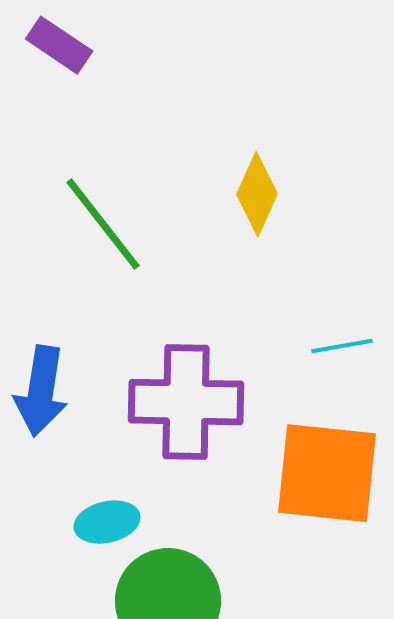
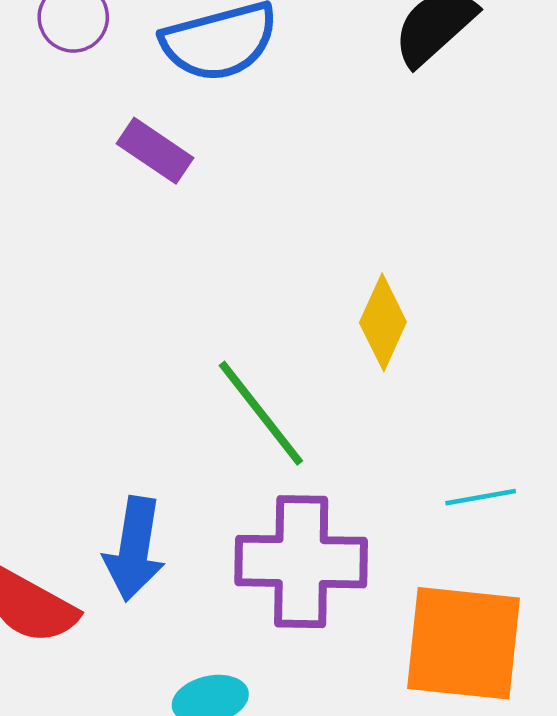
green line: (103, 224) -> (261, 413), moved

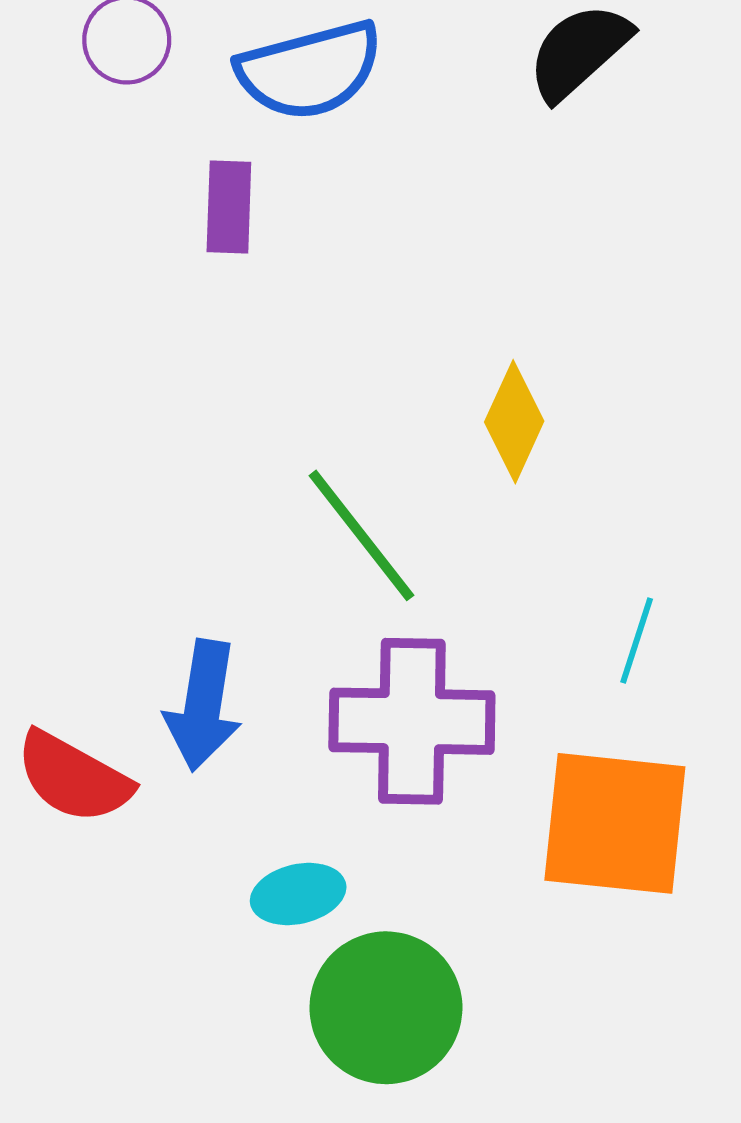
purple rectangle: (155, 151) -> (229, 207), turned 58
cyan line: (481, 497) -> (637, 641), turned -62

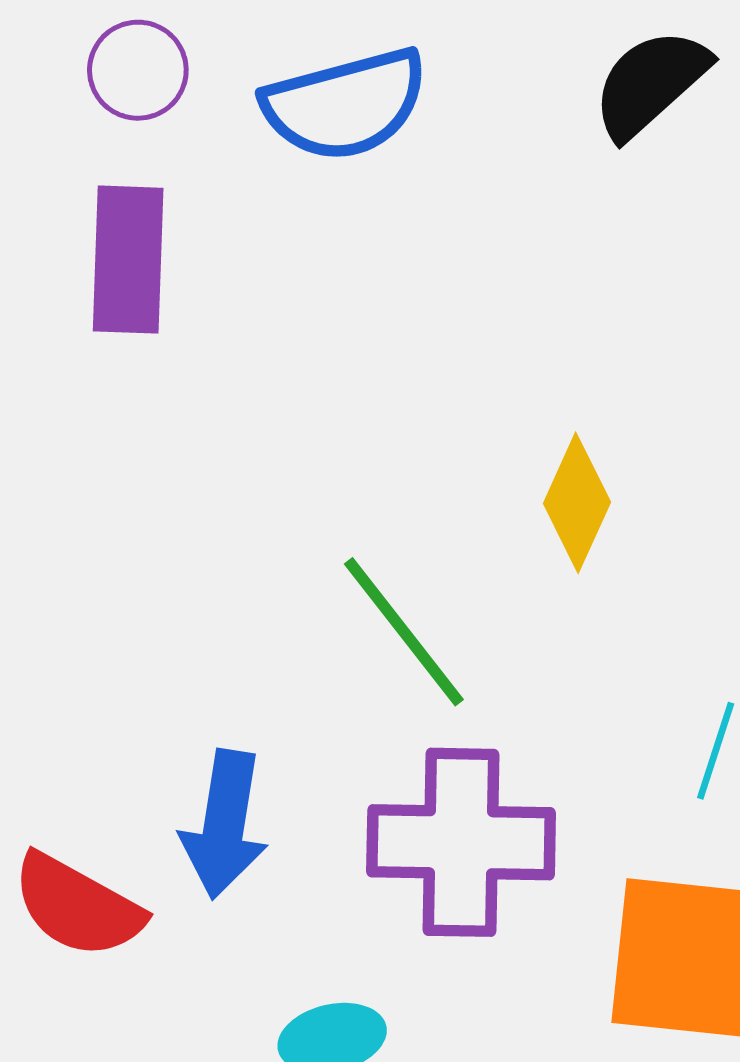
purple rectangle: (229, 207) -> (128, 260), moved, size x1.4

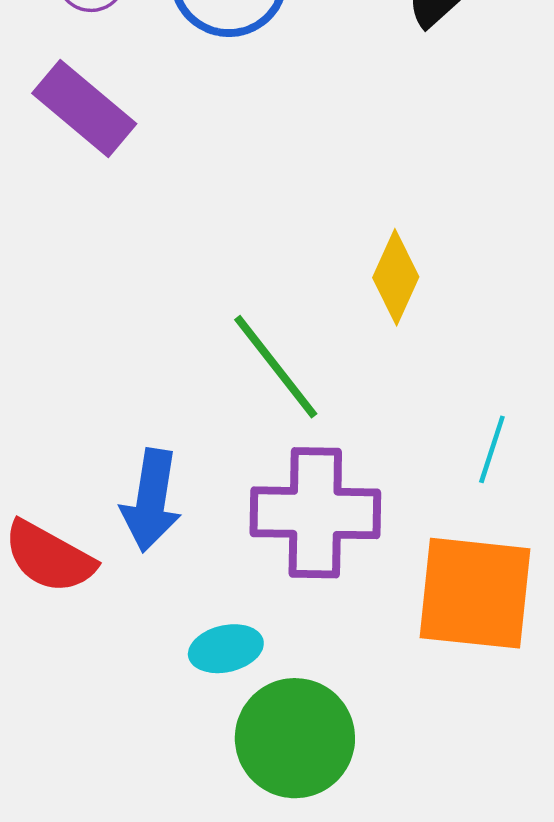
purple rectangle: (128, 260) -> (84, 108), turned -52

